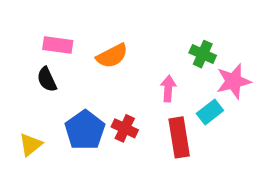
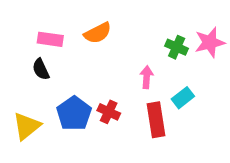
orange semicircle: (112, 56) -> (98, 33), moved
pink star: (233, 81) -> (210, 42), moved
yellow triangle: (31, 145) -> (27, 126), size x1.4

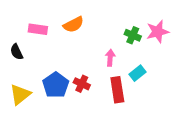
black semicircle: (41, 69) -> (17, 52), moved

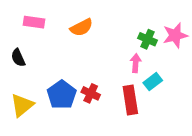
pink rectangle: (38, 29) -> (34, 22), moved
pink arrow: (110, 58) -> (136, 63), moved

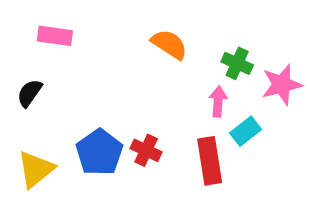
orange semicircle: (81, 27) -> (169, 44), moved, turned -120
pink star: (175, 35) -> (282, 85), moved
black semicircle: (18, 58) -> (29, 93), turned 60

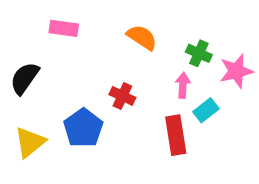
pink rectangle: (55, 36) -> (64, 28), moved
black semicircle: (29, 93) -> (25, 78), size x1.4
red cross: (146, 150) -> (122, 96), moved

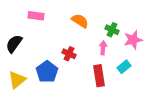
cyan rectangle: (206, 110) -> (124, 67), moved

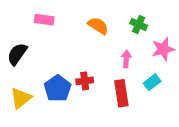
green cross: (112, 30) -> (139, 25), moved
red cross: (69, 54) -> (85, 81), moved, turned -32

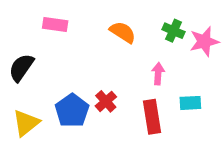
pink star: (163, 49) -> (204, 41), moved
red cross: (85, 81) -> (106, 101), turned -35
cyan rectangle: (152, 82) -> (190, 103), turned 35

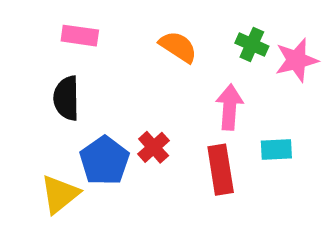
black semicircle: (21, 68) -> (66, 98), moved, turned -36
pink arrow: (158, 74) -> (230, 107), size x1.4
yellow triangle: (26, 123) -> (60, 194), moved

